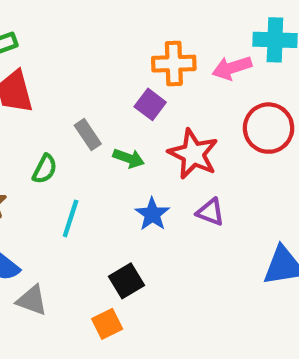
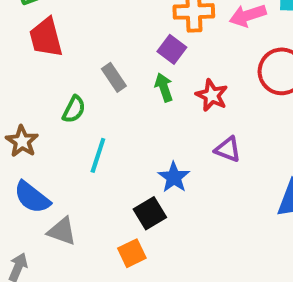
red star: (193, 154) -> (212, 95), size x0.7
green arrow: (129, 158) -> (164, 87), moved, turned -128
blue star: (152, 214) -> (174, 177), moved

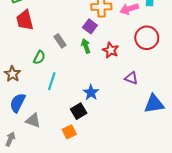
purple triangle: (228, 149) -> (131, 78), moved
blue semicircle: (32, 197) -> (18, 103), turned 78

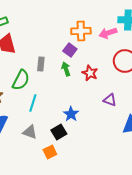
gray rectangle: (60, 41) -> (41, 64), turned 40
green semicircle: (39, 57) -> (21, 80), size x1.5
gray triangle: (33, 120) -> (30, 132), moved

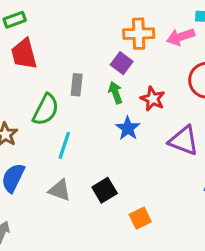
purple triangle: (110, 100) -> (184, 141), size x1.5
blue star: (71, 114) -> (128, 128), moved
orange square: (50, 152) -> (140, 218), moved

